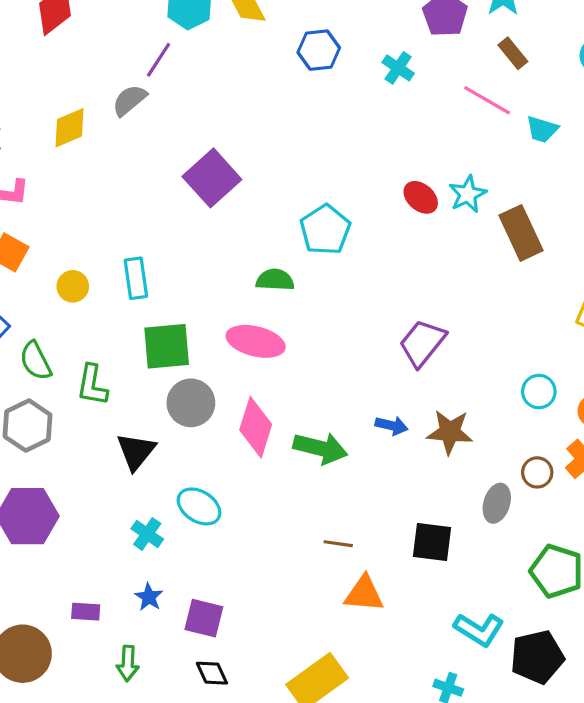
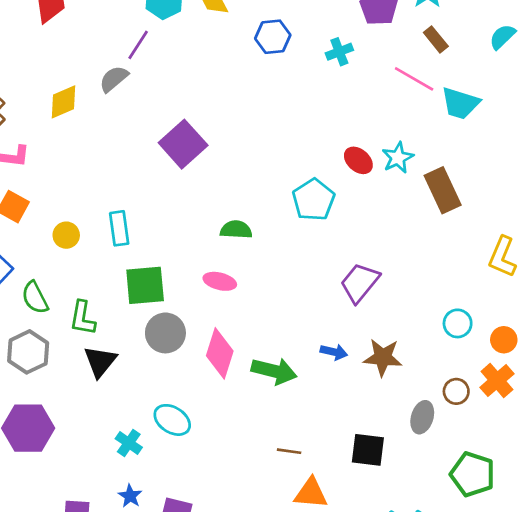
cyan cross: (398, 68) -> (339, 52), turned 35
cyan trapezoid: (542, 129) -> (460, 103), size x1.4
cyan pentagon: (325, 230) -> (314, 200), moved
pink ellipse: (256, 341) -> (220, 281), size x0.7
black triangle: (136, 451) -> (100, 361), moved

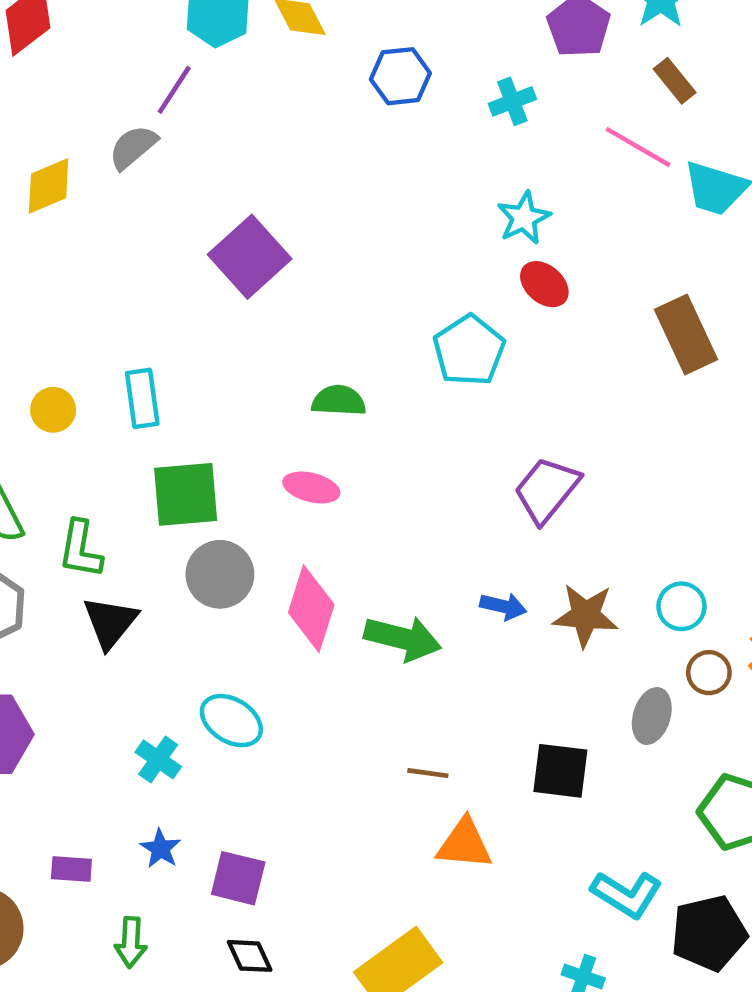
cyan star: (398, 158) -> (524, 218), moved
cyan circle: (458, 323) -> (681, 606), moved

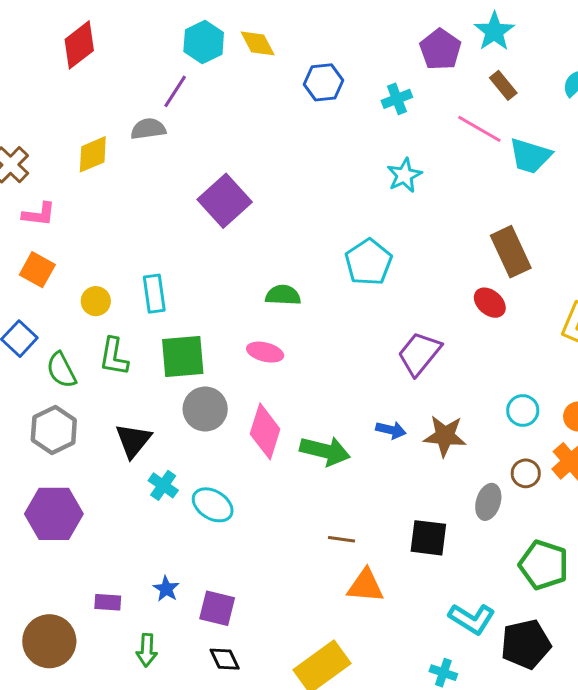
gray semicircle: (133, 147) -> (148, 129), turned 32
red ellipse: (544, 284) -> (490, 303), moved
green L-shape: (81, 549) -> (114, 357), moved
cyan circle: (681, 606) -> (523, 410), moved
cyan cross: (158, 759) -> (163, 485), moved

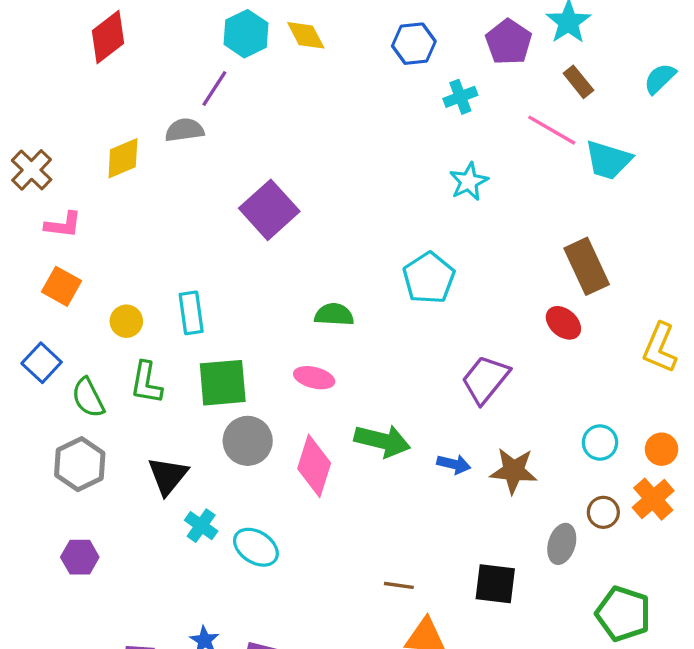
blue hexagon: (324, 82) -> (414, 44), moved
green arrow: (325, 451) -> (382, 441), moved
purple hexagon: (54, 514) -> (80, 557), size x0.6

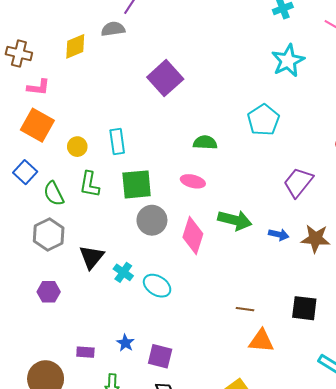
brown cross: (32, 170) -> (19, 53), turned -30
cyan star: (469, 182) -> (288, 61), size x1.4
orange square: (62, 286) -> (37, 125), size x1.4
black triangle: (168, 476) -> (92, 257), moved

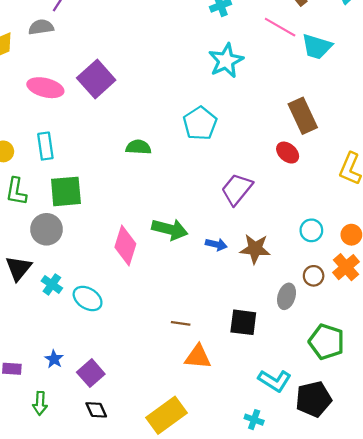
pink ellipse: (193, 181) -> (45, 88), moved, size x1.4
gray circle: (152, 220) -> (46, 229), moved
purple square: (160, 356) -> (91, 373), turned 35

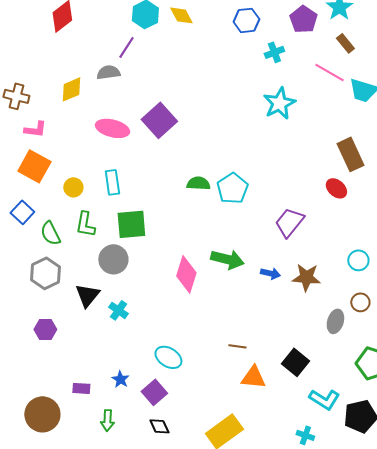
cyan pentagon: (200, 123) -> (232, 188), moved
cyan ellipse: (88, 298) -> (168, 357), moved
black square: (243, 322) -> (295, 362), moved, turned 32

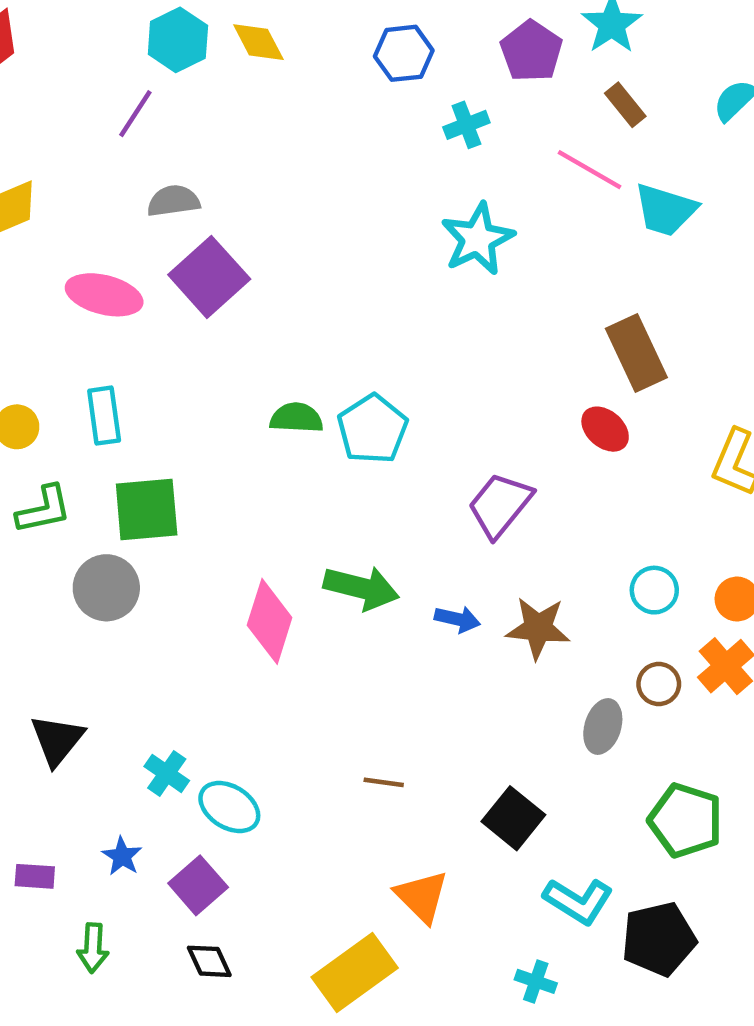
gray semicircle: (108, 72) -> (173, 201), moved
green L-shape: (85, 224) -> (44, 510), turned -112
black triangle: (87, 295) -> (57, 740), moved
cyan cross: (118, 310) -> (167, 773), moved
orange triangle: (253, 377) -> (422, 896), moved, turned 40

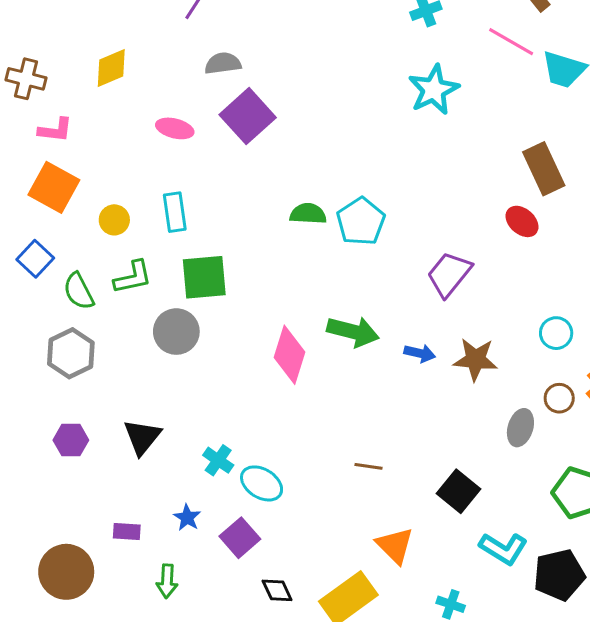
pink ellipse: (104, 295) -> (175, 128), size x0.7
black diamond: (209, 961) -> (277, 590), moved
cyan cross: (536, 981) -> (451, 604), moved

